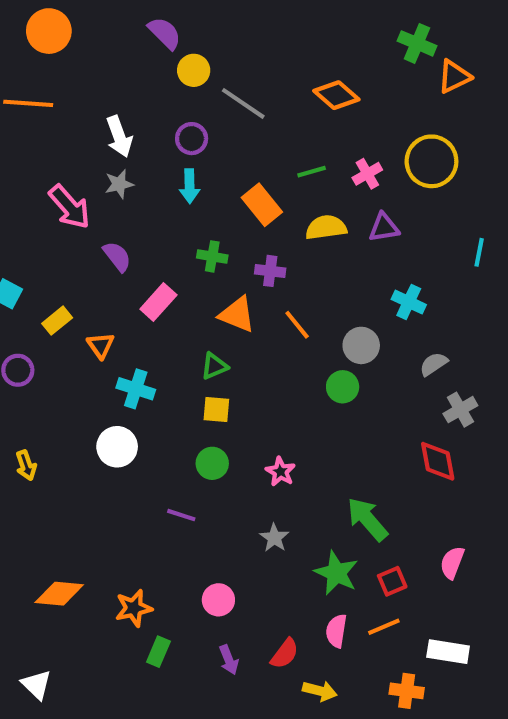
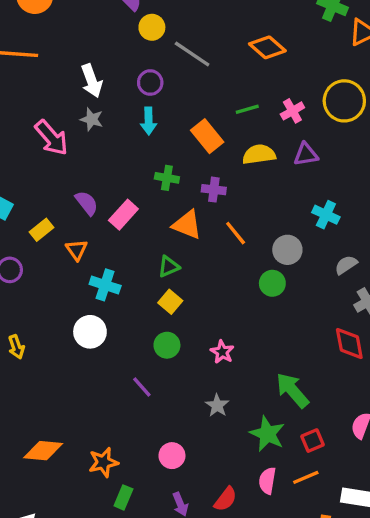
gray star: (119, 184) -> (92, 119), turned 30
purple semicircle: (117, 256) -> (87, 203), moved
yellow square: (216, 410) -> (170, 302), turned 35
purple line: (181, 515) -> (142, 387), turned 30

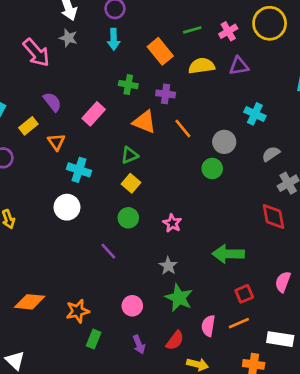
purple semicircle: (87, 203) -> (52, 102), moved
green arrow: (292, 390) -> (228, 254), turned -48
green star: (267, 434) -> (179, 298), moved

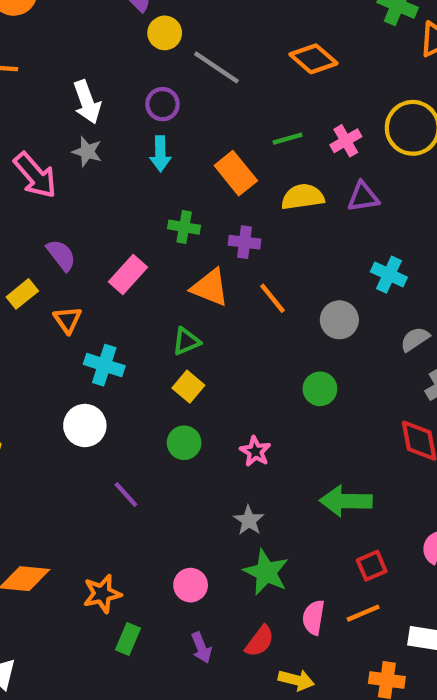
green circle: (212, 169) -> (320, 389), moved
purple line: (108, 251) -> (126, 495), moved

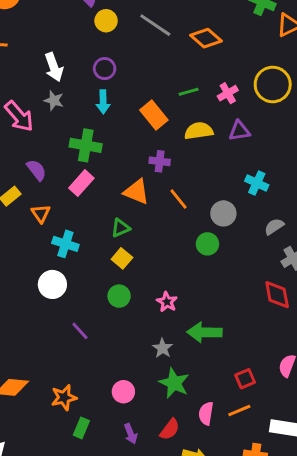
gray line: (216, 67) -> (155, 25), moved
green cross: (184, 227) -> (86, 145), moved, size x1.5
green circle: (320, 389) -> (207, 244), moved
green arrow: (346, 501) -> (205, 332), moved

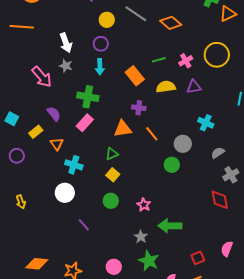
yellow circle: (106, 21) -> (107, 20), moved
orange triangle: (136, 192) -> (123, 129), turned -30

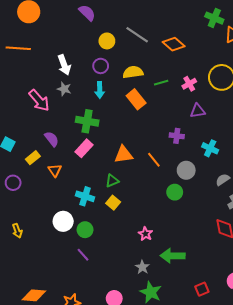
yellow semicircle: (166, 87) -> (133, 72), moved
purple cross: (139, 108) -> (177, 136), moved
cyan cross: (74, 165) -> (85, 196), moved
green circle: (111, 201) -> (85, 230), moved

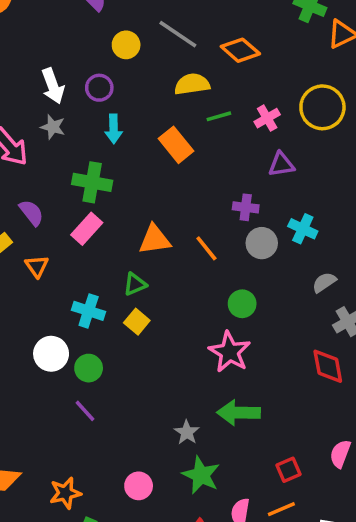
purple circle: (101, 66) -> (99, 88), moved
yellow semicircle: (133, 72) -> (192, 84), moved
gray circle: (186, 170) -> (262, 243), moved
pink star: (145, 234) -> (230, 352), moved, size x1.6

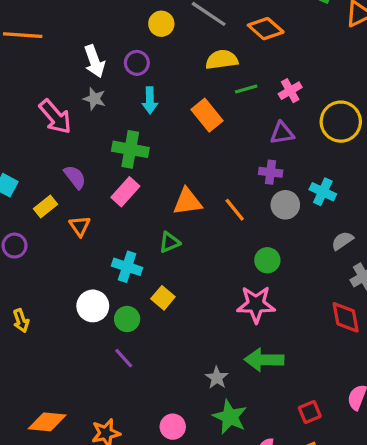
yellow circle: (322, 107) -> (341, 122), moved
purple triangle: (281, 164) -> (282, 133), moved
yellow square: (137, 322) -> (163, 298), moved
pink star: (230, 352) -> (256, 304), turned -30

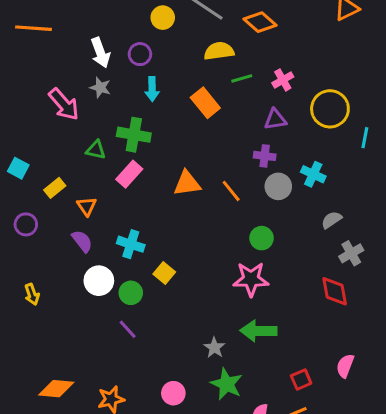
purple semicircle: (75, 177) -> (82, 241), moved
green triangle: (169, 242) -> (96, 150), moved, turned 35

